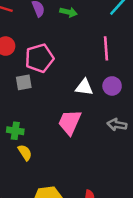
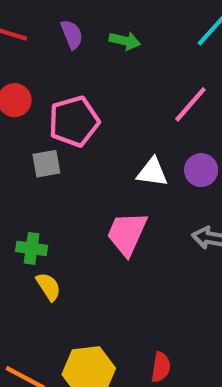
pink line: (106, 48) -> (190, 104), turned 45

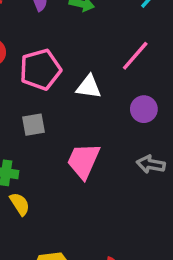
gray square: (46, 164) -> (33, 125), moved
white triangle: (152, 172) -> (89, 87), moved

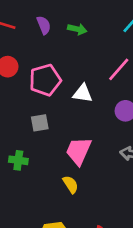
yellow semicircle: (20, 204) -> (71, 184), moved

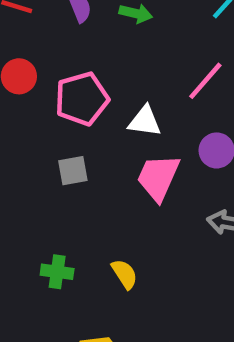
pink trapezoid: (79, 151) -> (158, 177), moved
green cross: (18, 160) -> (57, 272), moved

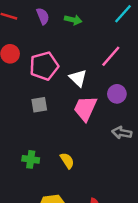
white triangle: (145, 121) -> (78, 78), turned 36

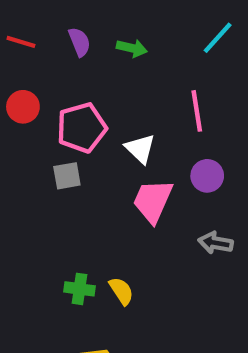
pink line: (111, 56) -> (197, 111), turned -50
gray square: (39, 105) -> (67, 176), moved
green cross: (31, 159) -> (79, 289), moved

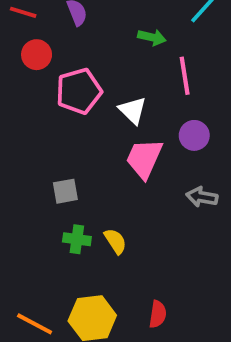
green arrow: (132, 48) -> (152, 37), moved
red circle: (23, 107) -> (37, 55), moved
gray square: (67, 176) -> (65, 191), moved

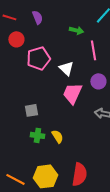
red semicircle: (158, 314) -> (79, 174), size x1.6

